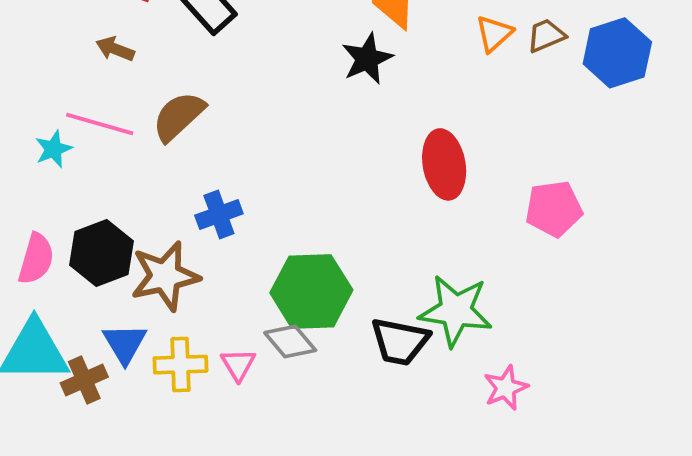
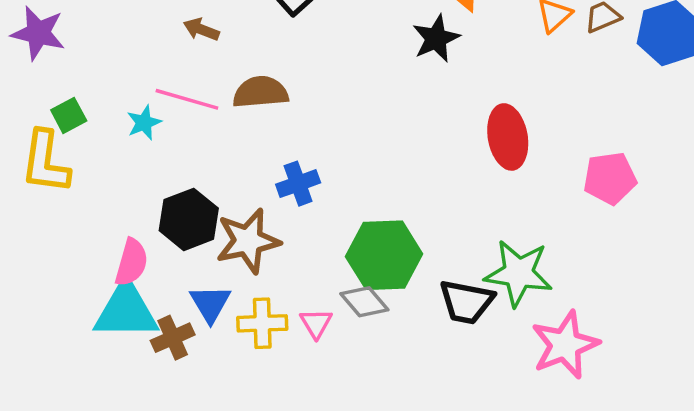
brown semicircle: (179, 116) -> (260, 92), turned 38
pink semicircle: (36, 259) -> (131, 262), moved
pink star: (506, 388) -> (565, 345), size x1.6

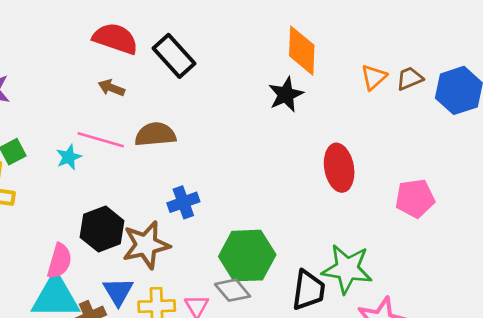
black trapezoid: (467, 302) -> (308, 290), turned -93

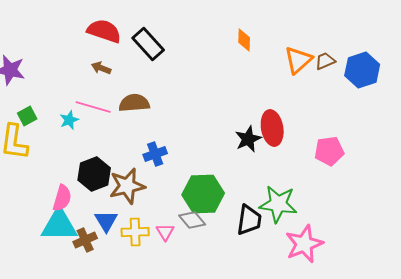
orange diamond: (302, 51) -> (244, 40), size x0.6
orange triangle: (374, 77) -> (298, 60), size x1.4
black star: (286, 94) -> (248, 139), moved

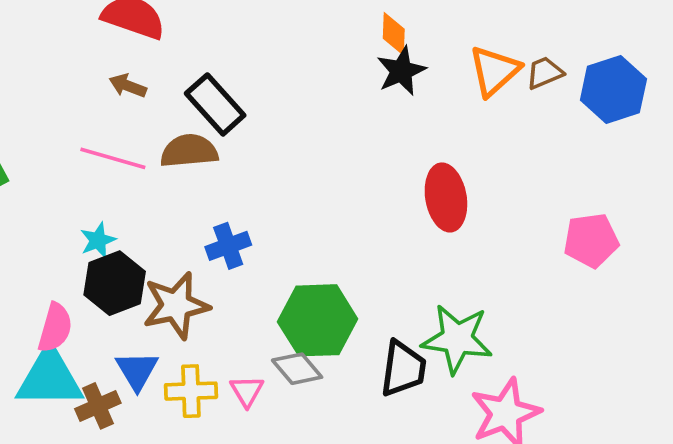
black rectangle: (148, 44) -> (215, 104), moved
cyan star: (69, 120) -> (98, 240), moved
black star: (248, 139) -> (401, 71), moved
pink pentagon: (329, 151) -> (591, 240), moved

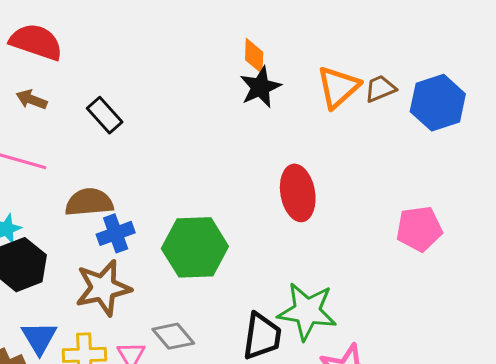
black rectangle: (215, 104) -> (105, 115), size x0.7
brown semicircle: (189, 151) -> (89, 202), moved
brown star: (176, 305) -> (103, 288), moved
green hexagon: (318, 320) -> (195, 247), moved

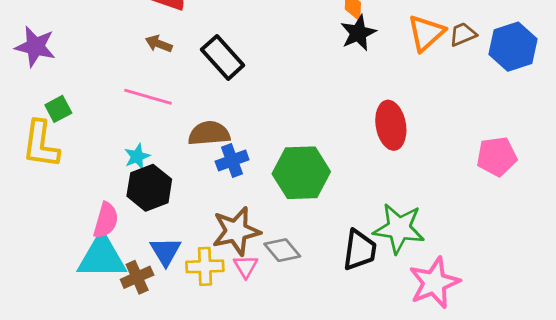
black rectangle: (105, 115) -> (223, 57), size x1.4
brown star: (103, 288) -> (236, 231), moved

